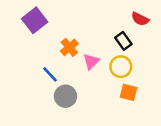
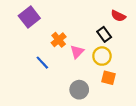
gray circle: (65, 96) -> (79, 90), moved

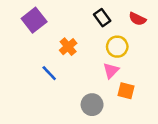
black rectangle: (104, 34) -> (102, 18), moved
pink triangle: (77, 52) -> (111, 71), moved
yellow circle: (102, 56) -> (117, 47), moved

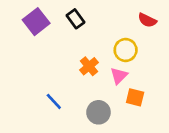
black rectangle: (102, 18) -> (75, 19), moved
orange cross: (68, 47) -> (89, 66), moved
blue line: (49, 73) -> (54, 101), moved

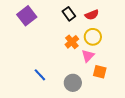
black rectangle: (75, 19) -> (69, 14), moved
red semicircle: (147, 20) -> (92, 15), moved, turned -48
orange cross: (89, 66) -> (72, 42), moved

